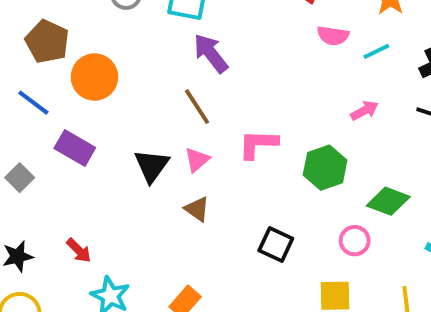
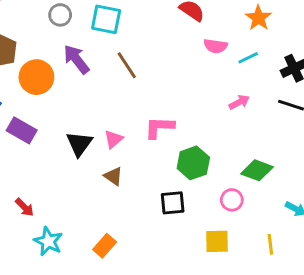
purple arrow: (211, 53) -> (76, 59), moved
brown line: (197, 107) -> (127, 65), moved
green hexagon: (325, 168) -> (193, 163), moved
black square: (276, 245) -> (173, 203), turned -30

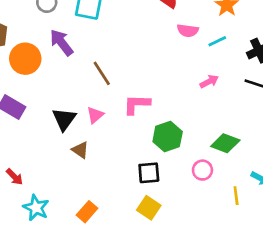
brown line: (127, 65) -> (102, 73), moved
brown triangle: (113, 176) -> (80, 150), moved
yellow square: (217, 241) -> (149, 208), moved, turned 35
yellow line: (270, 244) -> (236, 196), moved

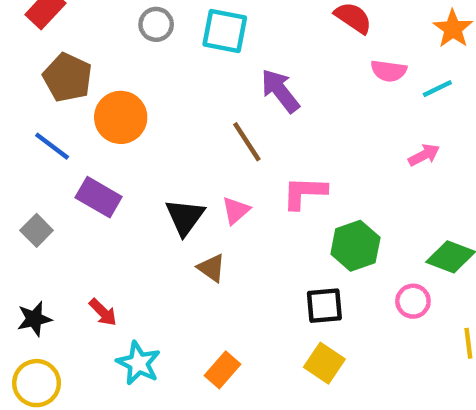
purple arrow: (61, 43) -> (280, 91), moved

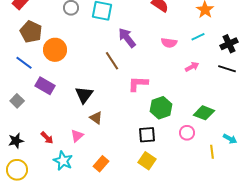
pink semicircle: (389, 71) -> (169, 43), moved
pink triangle: (236, 210) -> (77, 136), moved

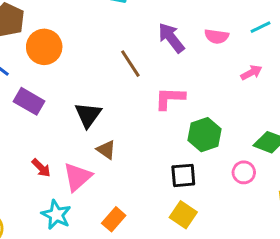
purple arrow: (127, 38) -> (171, 38), moved
pink triangle: (77, 136) -> (77, 177), size x1.5
red arrow: (47, 138) -> (41, 168), moved

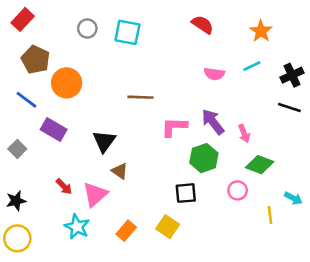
purple arrow: (171, 38) -> (213, 122), moved
brown line: (130, 64) -> (140, 97), turned -55
pink arrow: (251, 73) -> (244, 133), moved, turned 96
yellow square: (183, 215) -> (168, 227), moved

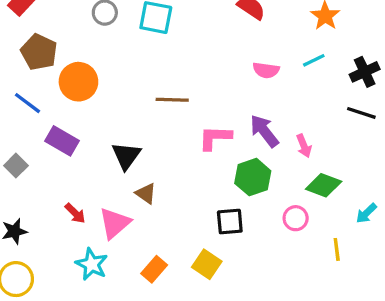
cyan arrow: (293, 198) -> (366, 213), moved, turned 108

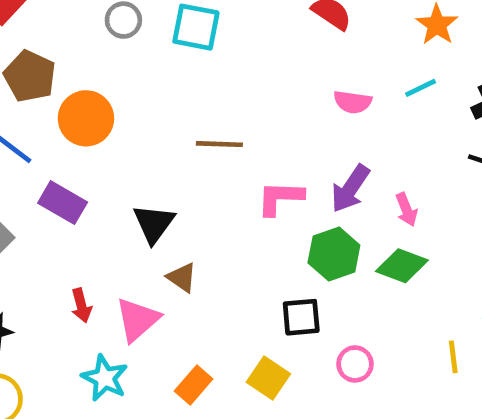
purple arrow: (264, 131) -> (350, 189), turned -108
green diamond: (324, 185) -> (402, 266), moved
red arrow: (75, 213) -> (81, 305), turned 30
pink circle: (296, 218) -> (355, 364), moved

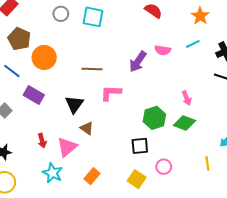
brown line: (219, 144) -> (92, 69), moved
purple arrow: (350, 189) -> (138, 62), moved
pink L-shape: (280, 198) -> (111, 93), moved
yellow square: (268, 378) -> (137, 179), moved

